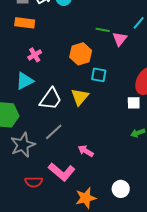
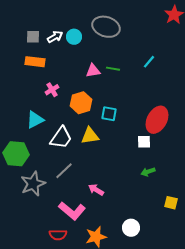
pink triangle: (120, 39) -> (93, 71), moved, turned 42
orange hexagon: (81, 54) -> (81, 103), moved
pink cross: (35, 55) -> (52, 90), moved
yellow triangle: (80, 97) -> (90, 136), turned 42
red semicircle: (34, 182) -> (58, 235), moved

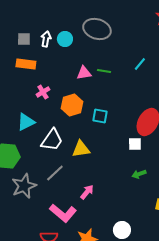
white arrow: (55, 37) -> (46, 39), turned -49
yellow triangle: (90, 136) -> (81, 149), moved
pink arrow: (96, 190) -> (87, 192), turned 98

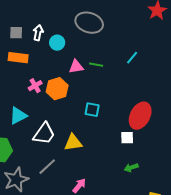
cyan circle: (65, 39) -> (57, 43), moved
orange hexagon: (72, 105) -> (57, 89), moved

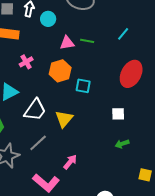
orange hexagon: (57, 89) -> (60, 71), moved
red ellipse: (140, 116) -> (131, 74), moved
yellow triangle: (73, 143) -> (64, 119), turned -42

